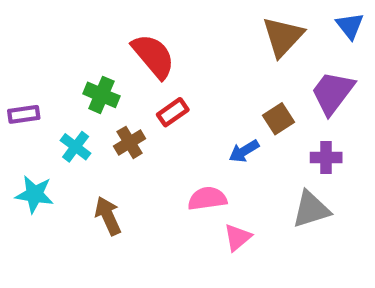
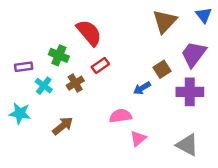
purple rectangle: (24, 114) -> (24, 67), moved
purple cross: (326, 158) -> (190, 92), size x1.5
gray triangle: (311, 209) -> (187, 145), moved, turned 45
brown arrow: (108, 216) -> (63, 126), turned 75

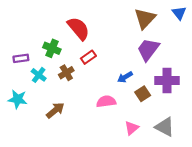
purple trapezoid: (194, 54) -> (148, 49), moved
brown square: (162, 69) -> (143, 94), moved
pink triangle: (138, 138) -> (132, 128), moved

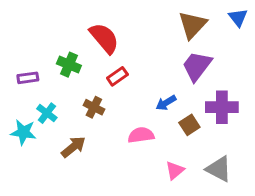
brown cross: (66, 73) -> (94, 107), moved, turned -32
cyan cross: (39, 75) -> (47, 113), moved

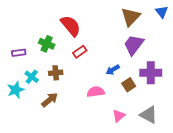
brown cross: (94, 107) -> (56, 73), moved, turned -32
cyan star: (23, 132) -> (16, 90), turned -30

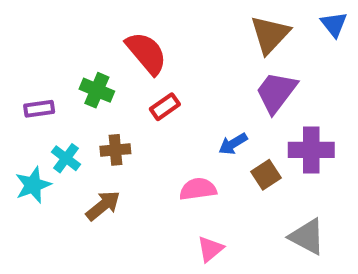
pink triangle: (119, 116) -> (210, 249), moved

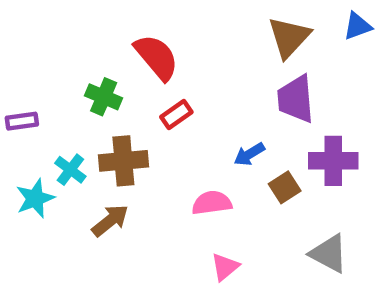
blue triangle: (334, 24) -> (357, 26), turned 48
purple trapezoid: (276, 92) -> (296, 99), turned -42
purple rectangle: (39, 109) -> (22, 121), moved
brown cross: (115, 150) -> (123, 161), size x1.5

